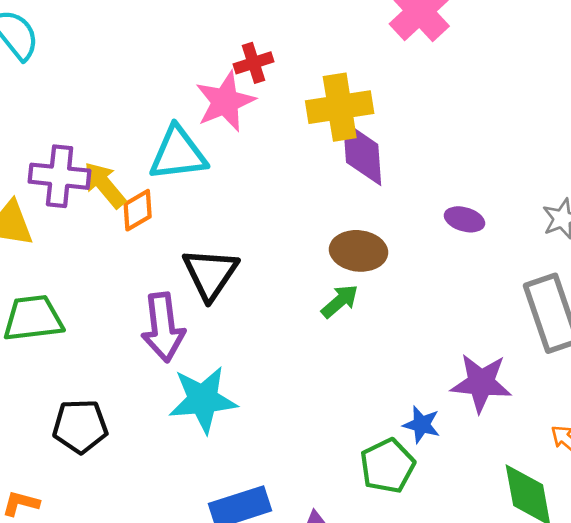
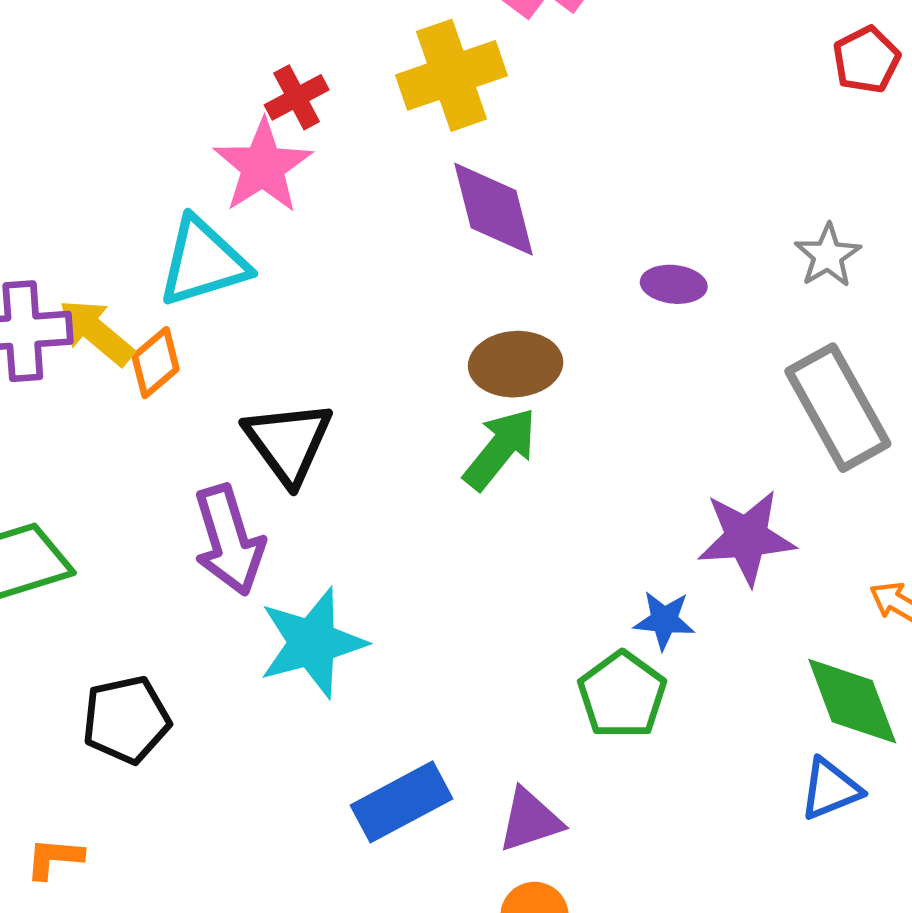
yellow cross: (340, 107) -> (452, 75), moved
green arrow: (340, 301) -> (500, 449), size x1.4

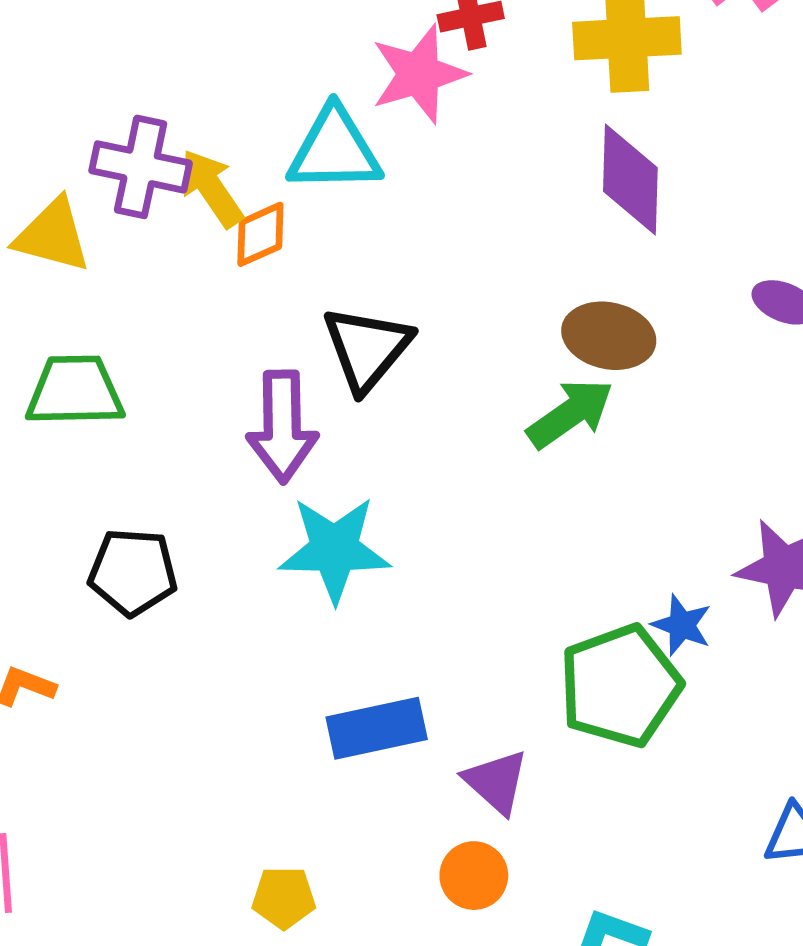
green pentagon: (622, 695) -> (620, 686), size x1.4
purple triangle: (530, 820) -> (496, 782), turned 44

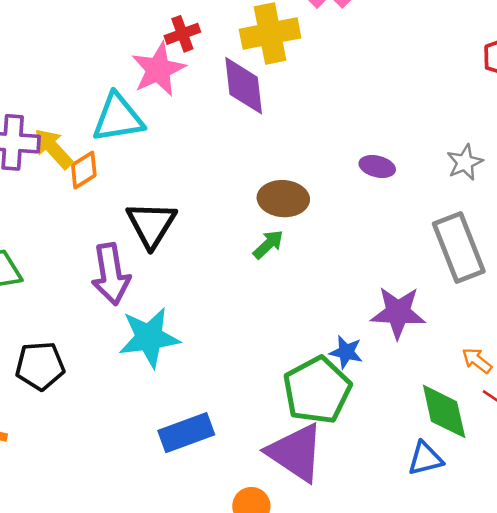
purple diamond: (630, 179) -> (244, 86), moved
green arrow: (570, 413) -> (268, 244), size x0.7
purple triangle: (496, 782) -> (296, 453), moved, size x1.6

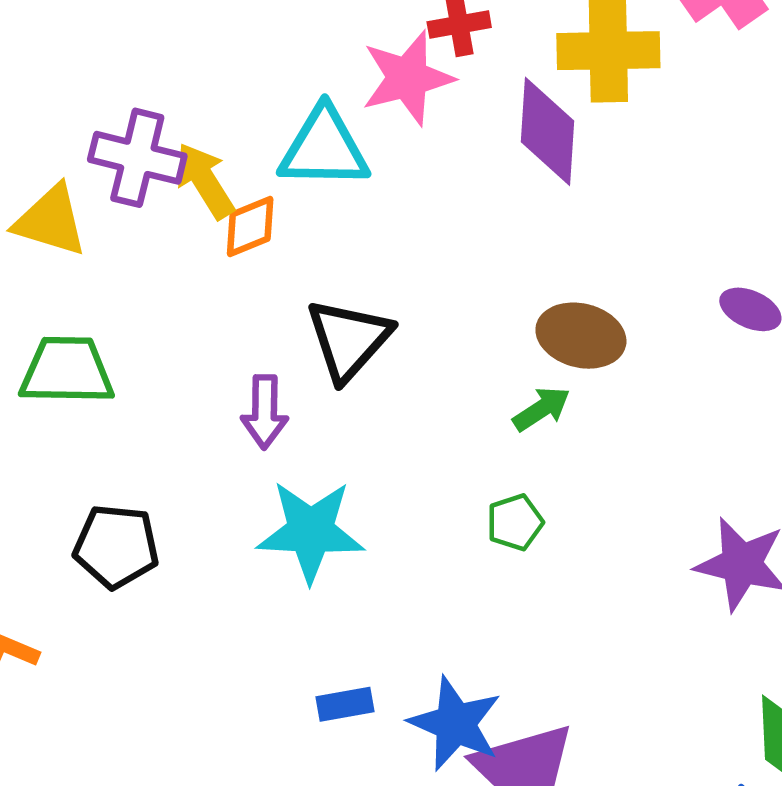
purple arrow: (111, 274) -> (265, 412), size x0.7
blue star: (346, 352) -> (455, 724), moved, size x1.6
green pentagon: (317, 390) -> (515, 522), moved, size x0.5
blue rectangle: (186, 433) -> (345, 704), size x0.6

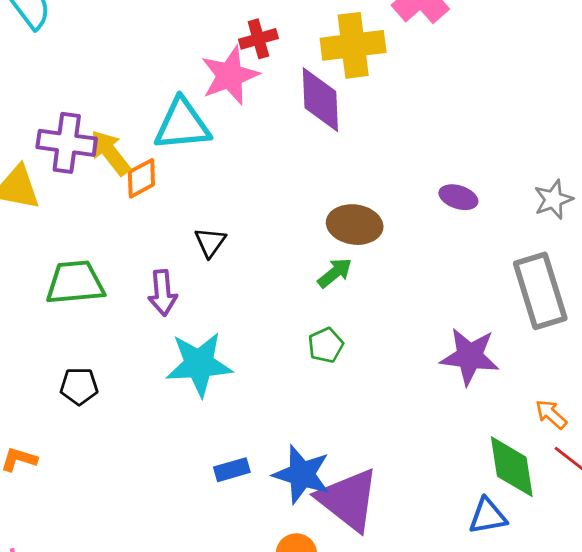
black triangle: (349, 340) -> (210, 242), size x0.6
green trapezoid: (67, 371) -> (75, 283), moved
black pentagon: (116, 546) -> (79, 386), size x0.7

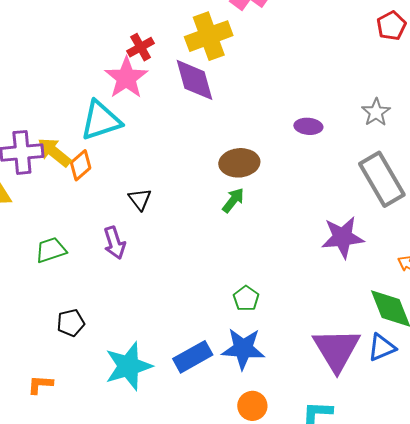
green trapezoid: (75, 283) -> (51, 250), size x0.7
green pentagon: (326, 345) -> (246, 298), moved
cyan star: (199, 364) -> (128, 366), moved
blue rectangle: (232, 470) -> (193, 357), size x1.5
purple triangle: (348, 500) -> (336, 350), moved, turned 34

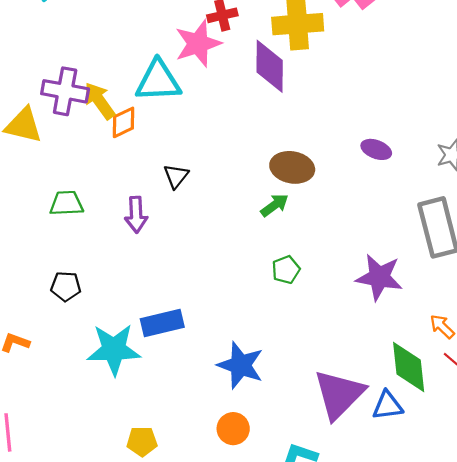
green pentagon: (246, 298) -> (286, 270), moved
blue rectangle: (193, 357) -> (162, 323), moved

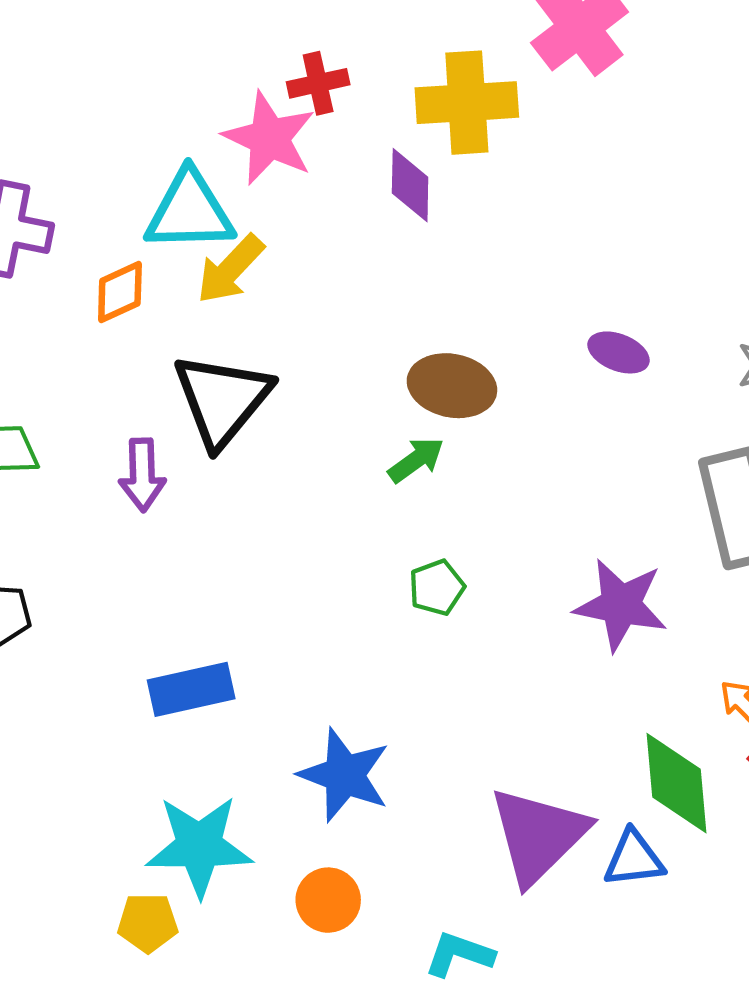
pink star: (198, 44) -> (269, 138), turned -30
purple diamond: (270, 66) -> (410, 185), size x0.7
yellow arrow: (99, 101) -> (230, 269), moved, turned -102
black triangle: (176, 176) -> (222, 400), size x2.0
cyan star: (114, 349) -> (199, 846), moved

